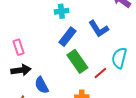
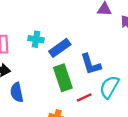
cyan cross: (61, 11) -> (36, 39), moved
blue L-shape: (99, 29) -> (91, 64), moved

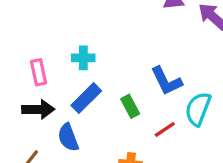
blue rectangle: (60, 48) -> (86, 98), moved
green rectangle: (63, 78) -> (130, 106), size x0.6

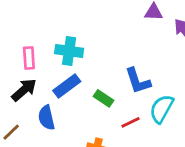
cyan cross: (83, 58) -> (69, 51), size x1.4
green rectangle: (130, 106) -> (103, 98), turned -36
black arrow: (38, 109) -> (24, 90), turned -48

